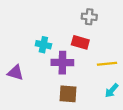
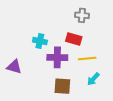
yellow line: (107, 64) -> (87, 58), moved
cyan arrow: (112, 91) -> (93, 79), moved

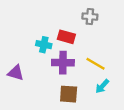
red rectangle: (74, 39) -> (66, 37), moved
yellow line: (87, 58) -> (96, 64), turned 36

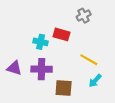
gray cross: (90, 17) -> (84, 16), turned -32
purple cross: (63, 63) -> (42, 69), moved

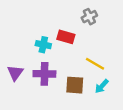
purple triangle: (14, 68) -> (15, 73), turned 49
brown square: (64, 88) -> (75, 85), moved

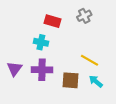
red rectangle: (66, 37) -> (53, 21), moved
cyan arrow: (102, 86) -> (96, 81), turned 88

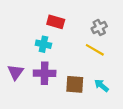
gray cross: (84, 16) -> (99, 27), moved
yellow line: (90, 60) -> (95, 50), moved

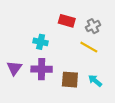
red rectangle: (56, 22) -> (67, 21), moved

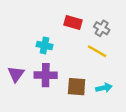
gray cross: (93, 26) -> (102, 28), turned -32
cyan arrow: (95, 81) -> (104, 88), turned 128

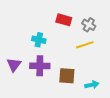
yellow line: (97, 51) -> (85, 45), turned -48
cyan arrow: (104, 88) -> (92, 85), moved

